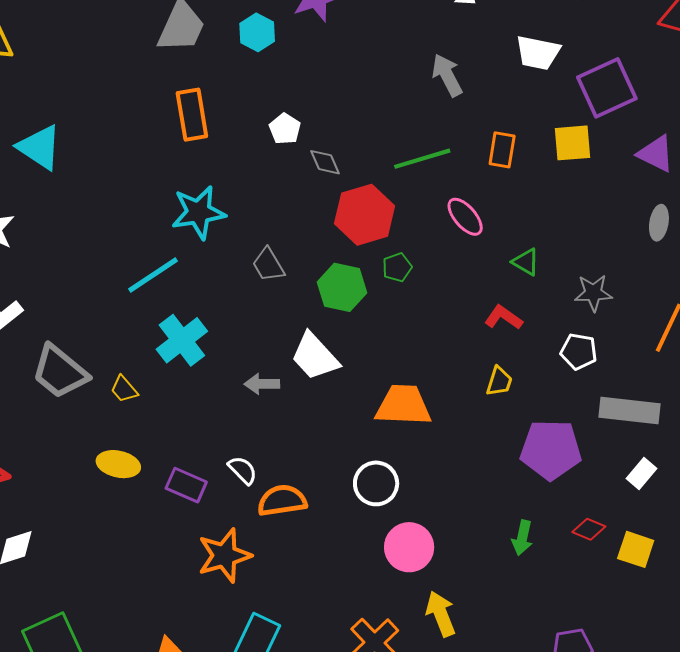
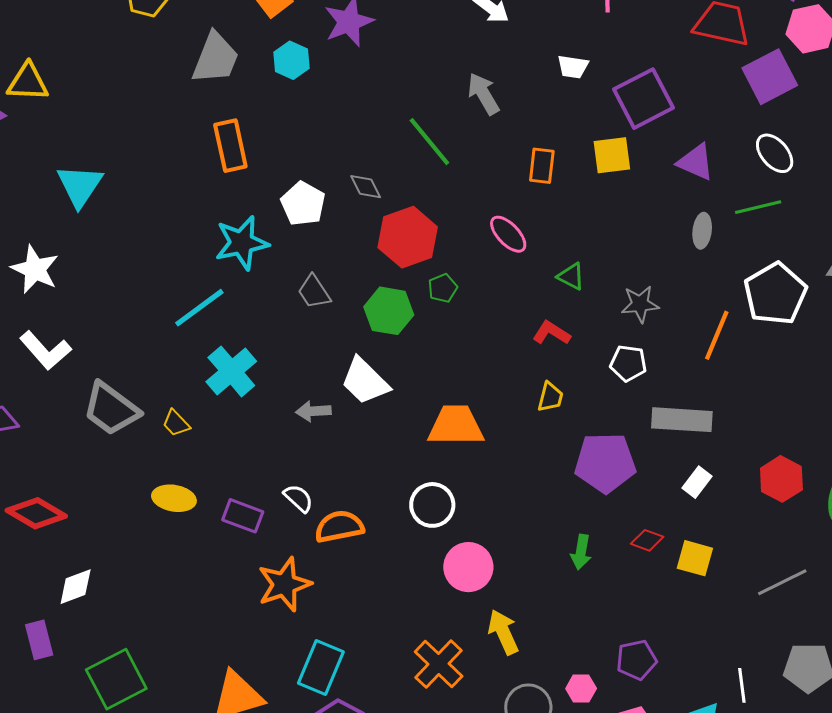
white trapezoid: (538, 53) -> (573, 67), size x0.7
white pentagon: (285, 129) -> (303, 204), moved, size x1.4
cyan triangle: (40, 147) -> (80, 186), turned 33
green line: (422, 159) -> (429, 142), moved, turned 70

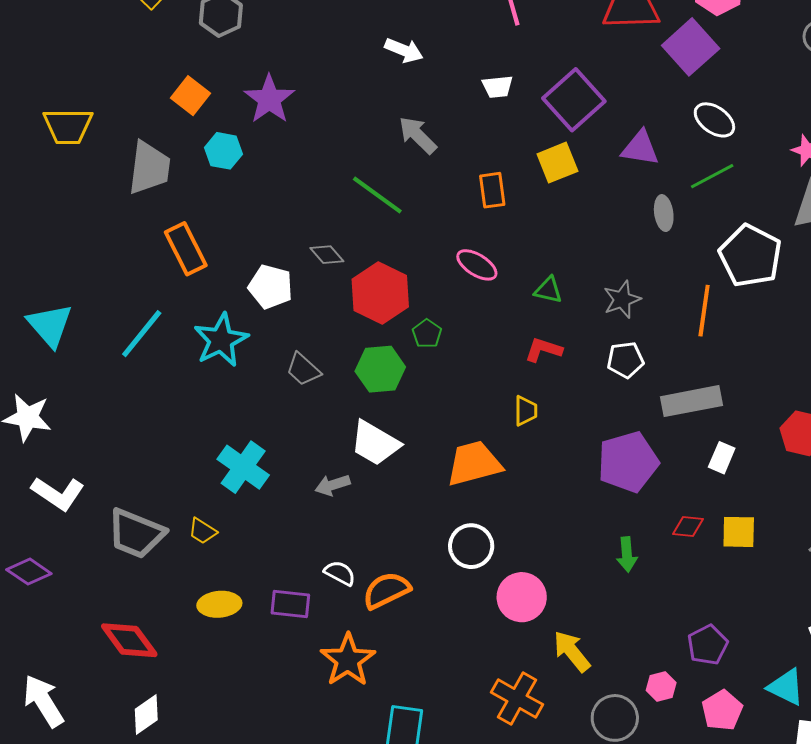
cyan line: (199, 308) -> (142, 334), moved
yellow trapezoid: (550, 397) -> (526, 411), moved
red diamond: (36, 513) -> (129, 640), moved, turned 38

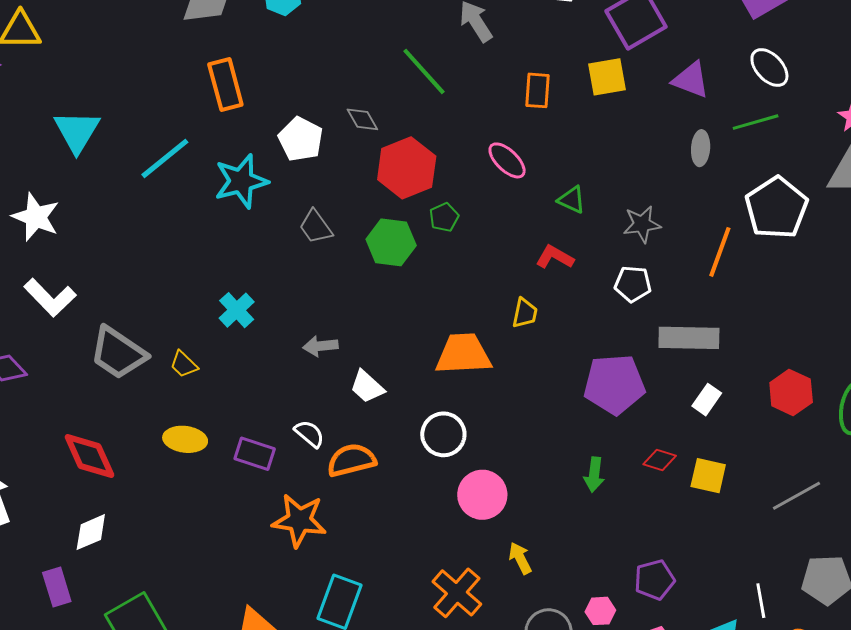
white trapezoid: (375, 443) -> (367, 387), moved, size x0.7
cyan cross: (243, 467) -> (237, 310), size x0.7
yellow arrow: (572, 651) -> (520, 558), size x0.7
orange star: (348, 660) -> (299, 520), turned 30

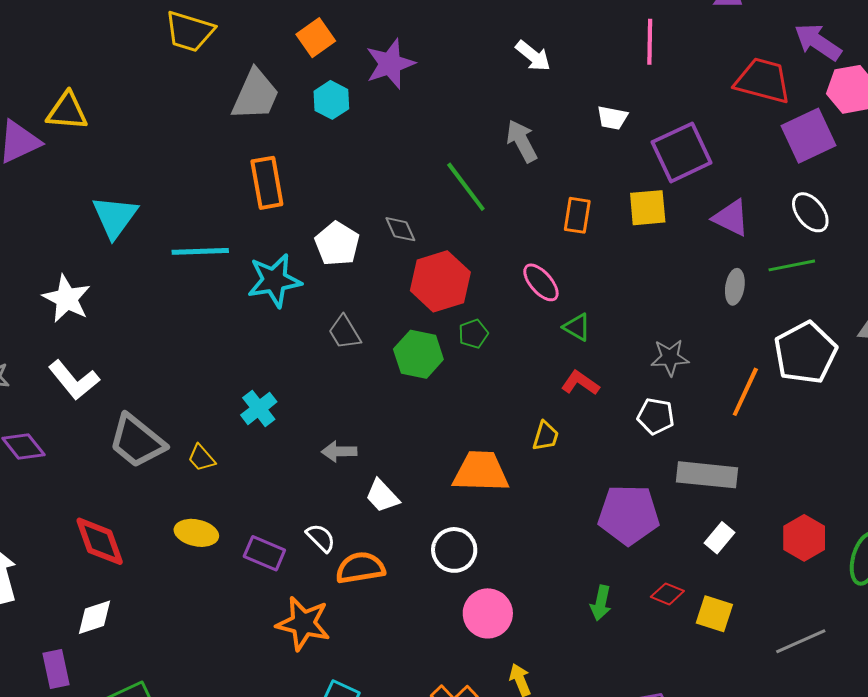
cyan line: (165, 158) -> (200, 251), turned 32
green triangle: (572, 200) -> (577, 327), moved

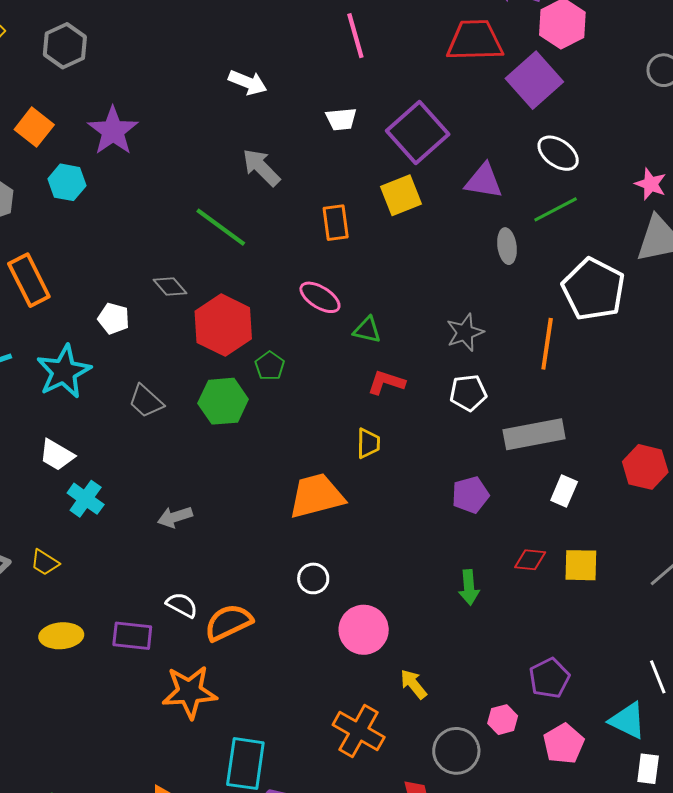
white pentagon: (337, 244) -> (114, 318), size x0.7
white trapezoid: (382, 496) -> (57, 455), moved
purple pentagon: (629, 515) -> (470, 495), size x0.6
white circle: (454, 550) -> (313, 578), size x0.7

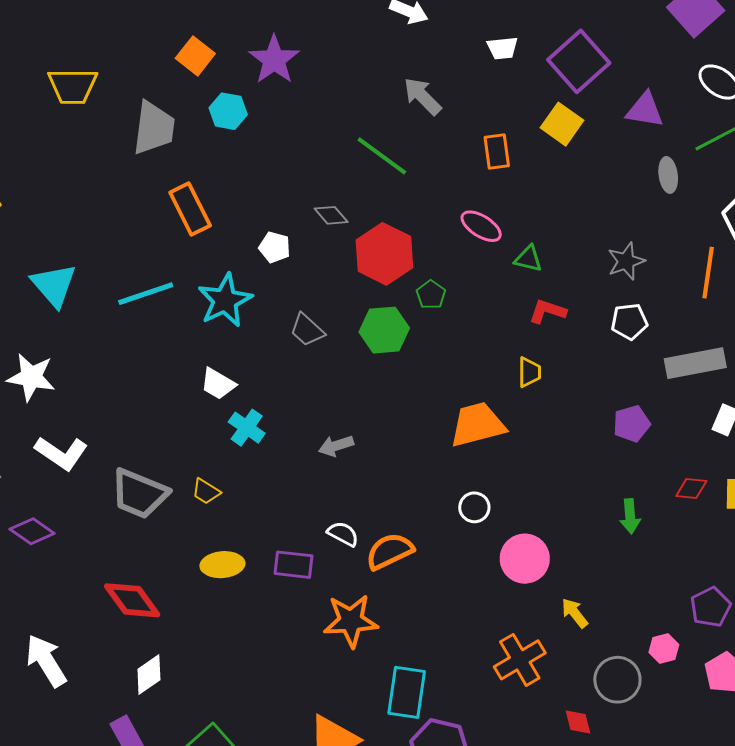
yellow square: (401, 195) -> (562, 124), turned -33
orange cross: (359, 731) -> (520, 660), turned 30

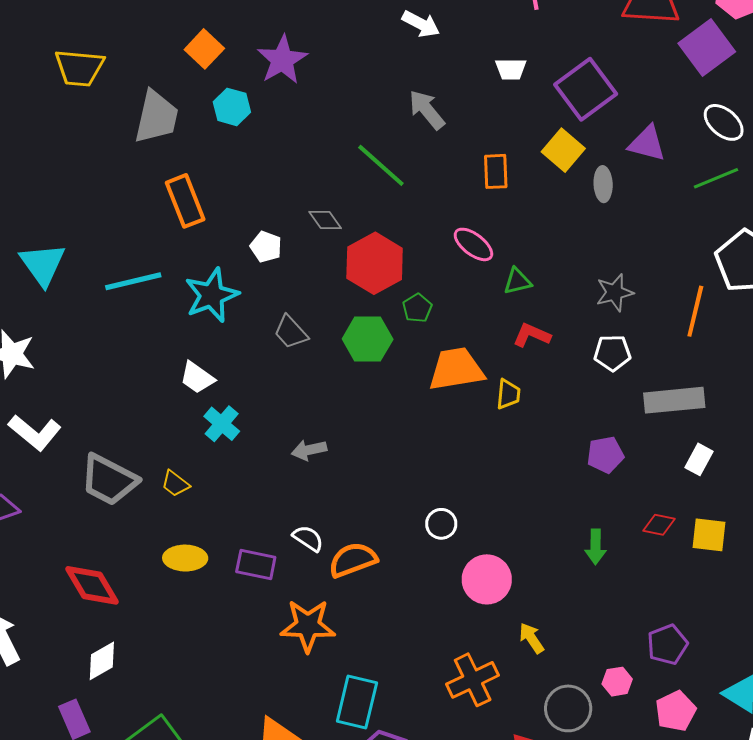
gray ellipse: (668, 175) -> (603, 184), moved
green triangle: (528, 259) -> (517, 281), turned -32
orange trapezoid: (478, 425) -> (456, 369), moved

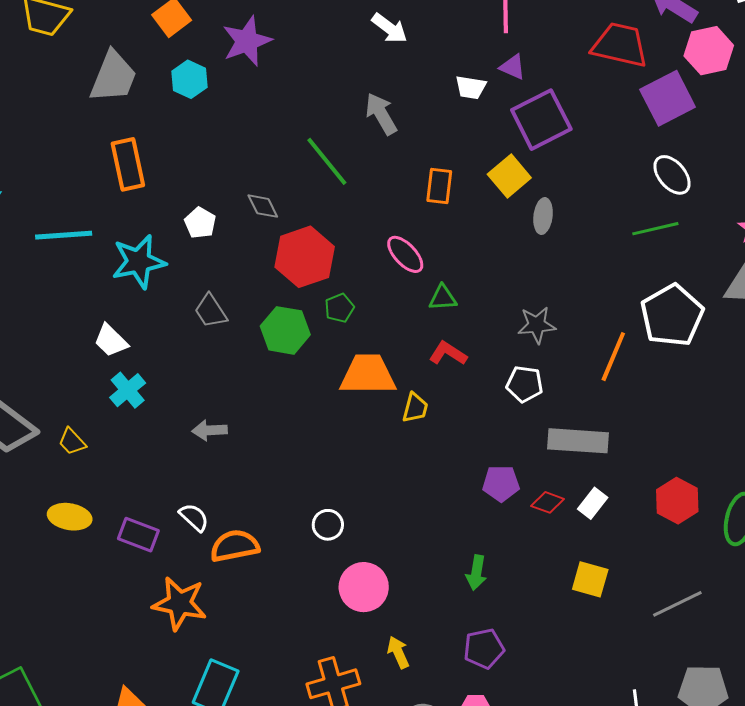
purple triangle: (647, 144) -> (513, 67), moved, size x0.7
red diamond: (659, 525) -> (548, 502), moved
purple pentagon: (667, 644) -> (484, 649), moved

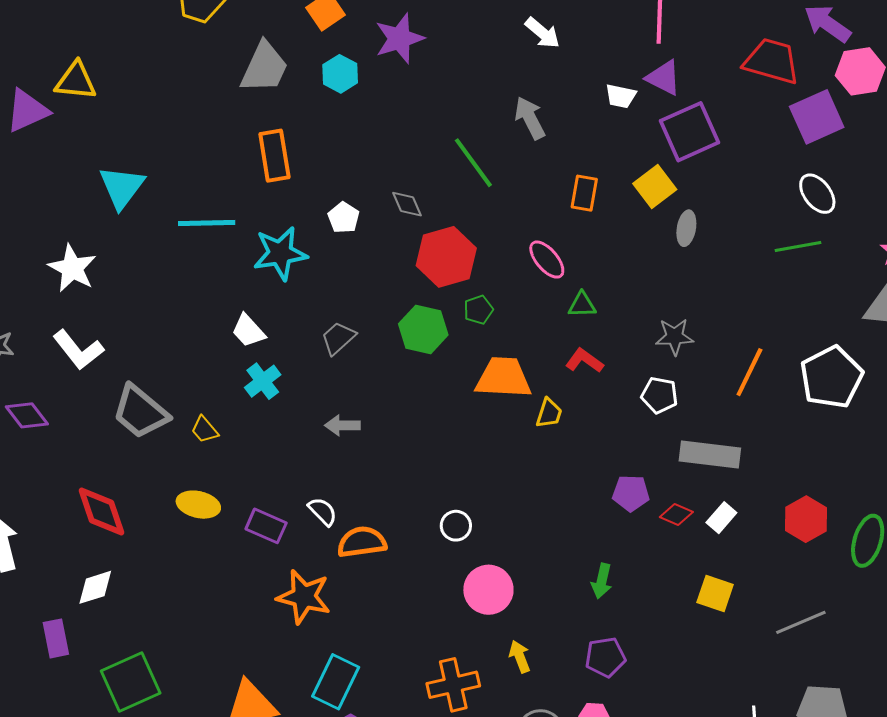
purple triangle: (513, 67) -> (664, 78), size x1.4
gray trapezoid: (211, 311) -> (338, 338), moved, turned 78
white pentagon: (672, 315) -> (831, 377), moved

